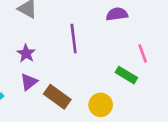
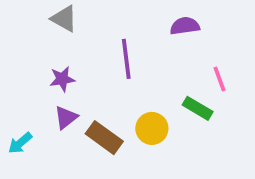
purple star: (26, 53) -> (62, 79), turned 30
yellow circle: (101, 105) -> (152, 128), moved

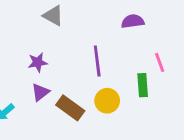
gray triangle: (64, 19) -> (53, 16), moved
purple line: (126, 59) -> (97, 61), moved
green rectangle: (198, 108) -> (143, 85), turned 55

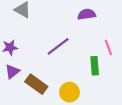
purple line: (97, 61) -> (58, 46), turned 60
yellow circle: (107, 101) -> (69, 92), moved

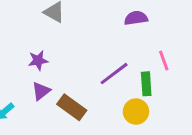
purple line: (58, 46) -> (114, 74), moved
yellow circle: (69, 92) -> (136, 112), moved

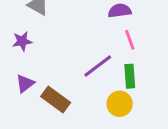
purple star: (38, 60) -> (22, 41), moved
pink line: (164, 60) -> (130, 40), moved

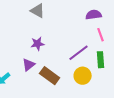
purple star: (22, 41) -> (38, 44), moved
yellow circle: (120, 104) -> (83, 76), moved

